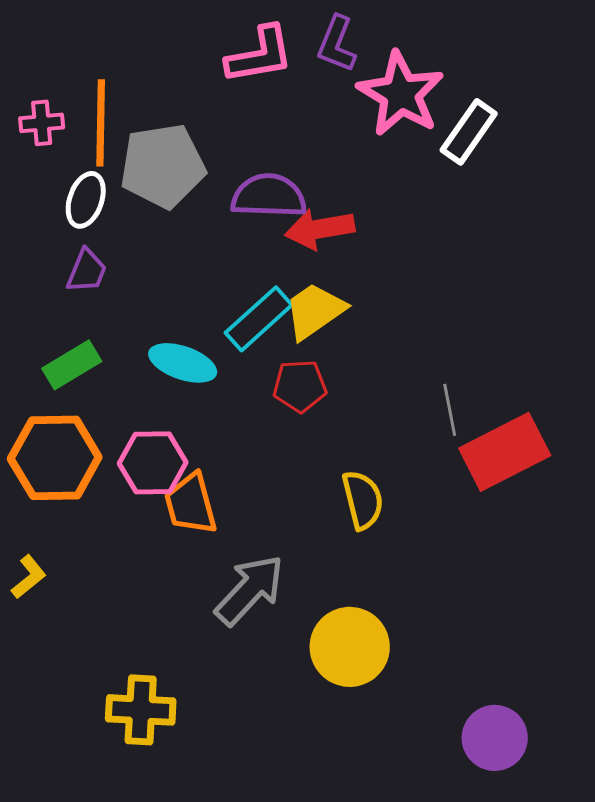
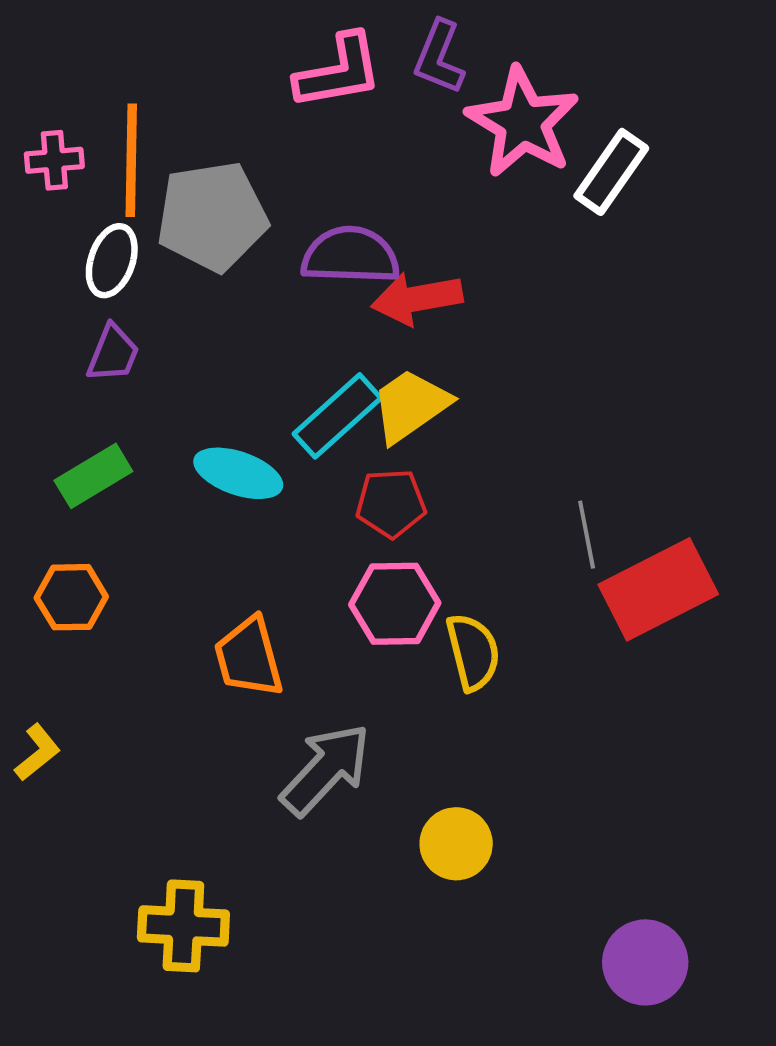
orange hexagon: (55, 458) -> (71, 597), size x0.6
pink hexagon: (153, 463) -> (395, 604), moved
yellow circle: (350, 647) -> (456, 844), size x0.7

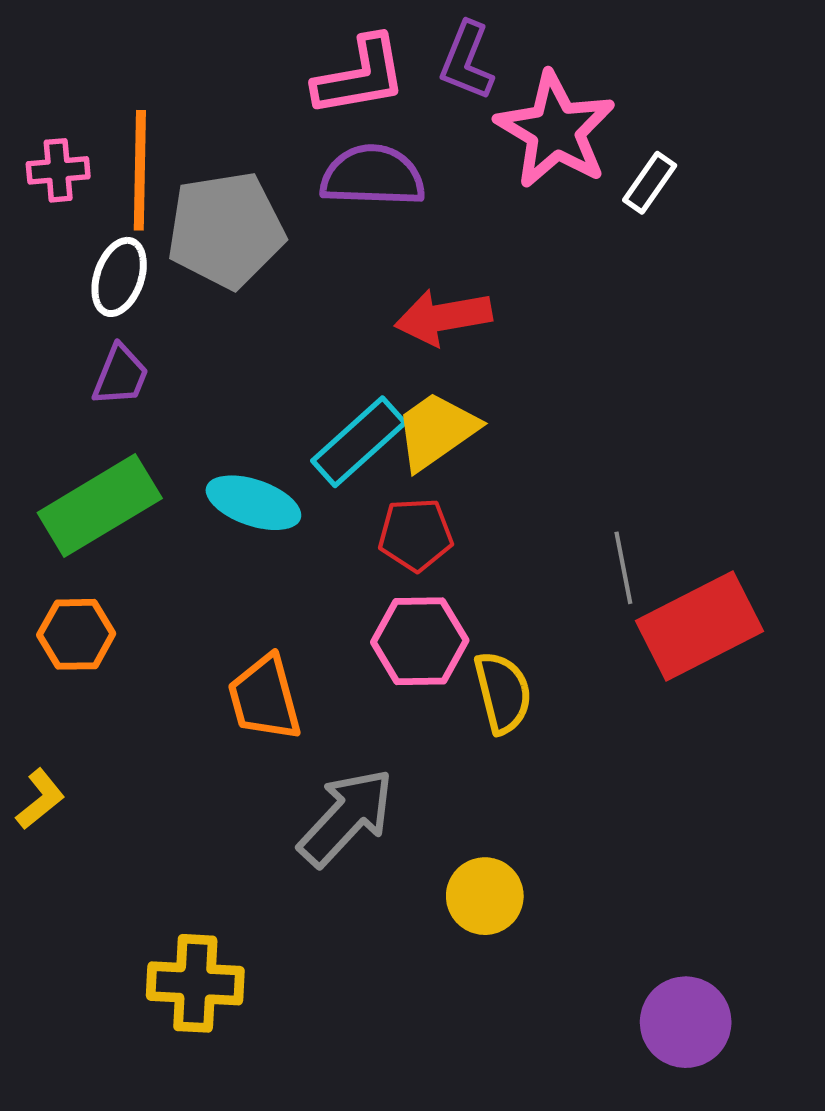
white rectangle: (611, 172) -> (650, 183), size x0.7
purple semicircle: (350, 255) -> (373, 176), moved
green rectangle: (93, 476) -> (100, 505), size x1.5

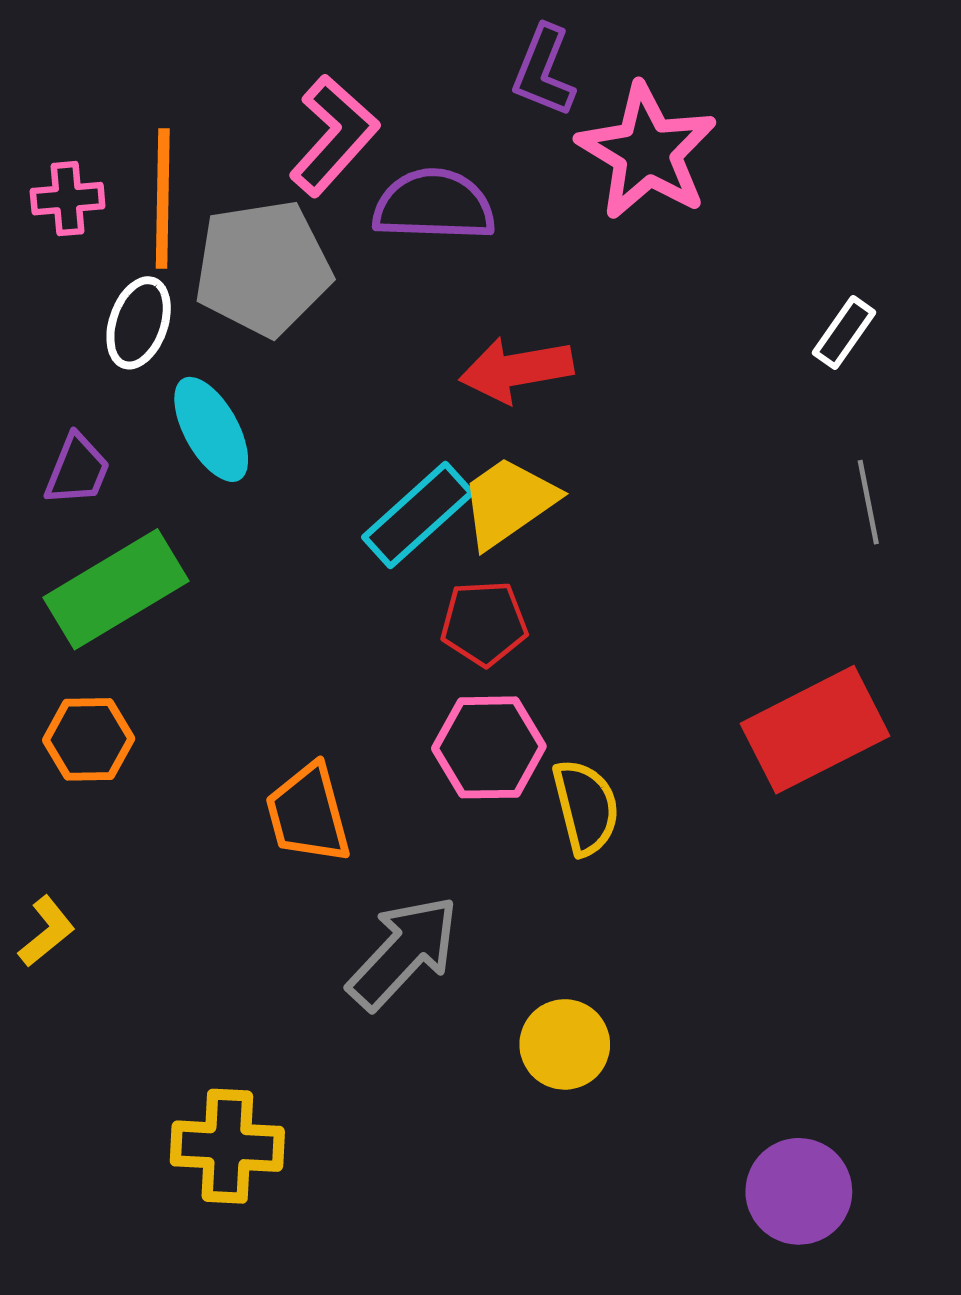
pink L-shape: (360, 76) -> (334, 136), moved, turned -38
white rectangle: (650, 183) -> (844, 333), moved
purple trapezoid: (121, 375) -> (77, 470), moved
cyan ellipse: (253, 503) -> (211, 429), moved, turned 42
gray line: (623, 568) -> (868, 502), moved

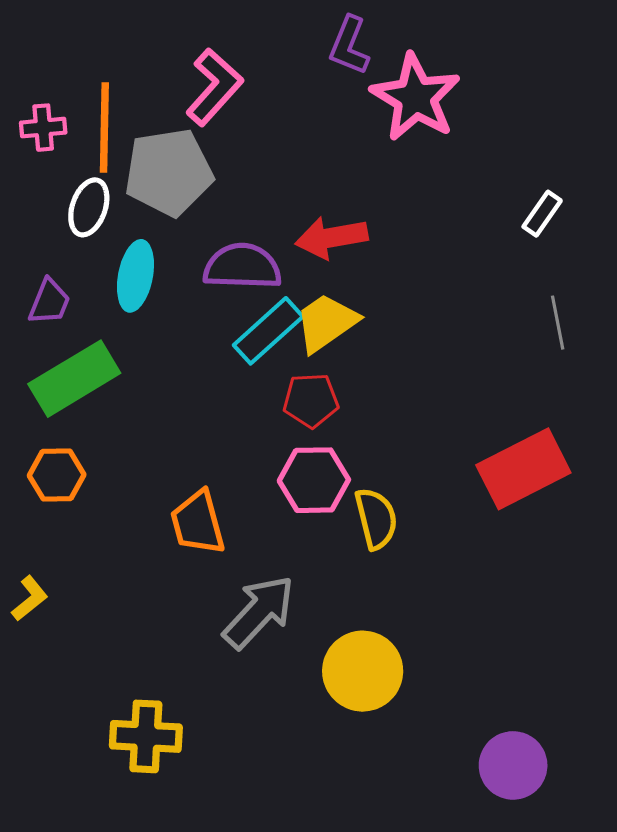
purple semicircle: (434, 205) -> (242, 267), moved
cyan ellipse: (211, 429) -> (135, 276), turned 40
yellow circle: (565, 1044) -> (363, 671), size x1.4

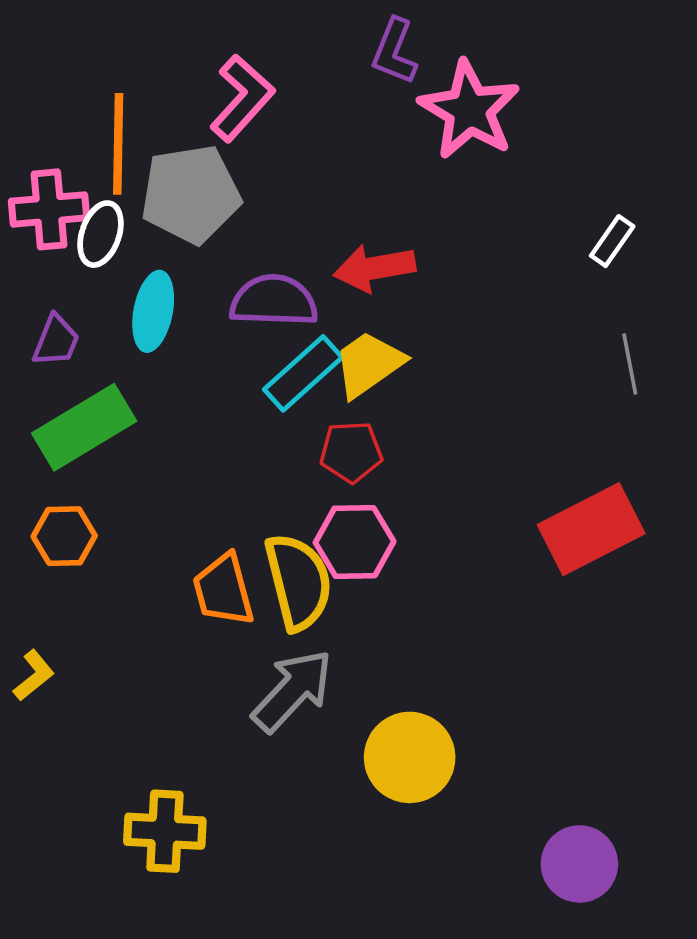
pink cross: (43, 128) -> (49, 209), moved, size x1.5
yellow semicircle: (376, 519) -> (298, 582), moved, size x1.4

